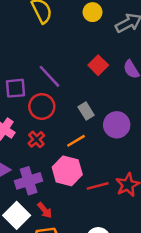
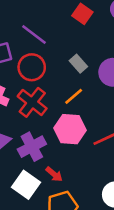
red cross: (36, 139) -> (32, 102), size x1.6

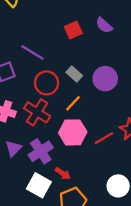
red square: (82, 14) -> (73, 30), turned 36
red circle: (32, 67) -> (47, 83), moved

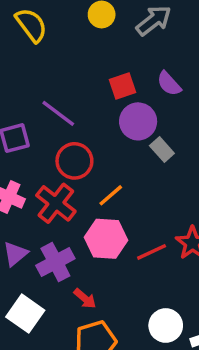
gray rectangle: (74, 74) -> (162, 150), moved
purple circle: (105, 79) -> (138, 121), moved
white square: (39, 185) -> (25, 314), moved

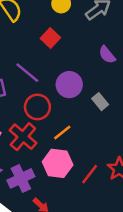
red square: (122, 86) -> (50, 38), moved, turned -30
purple circle: (138, 121) -> (69, 85), moved
red line: (152, 252) -> (90, 174), turned -30

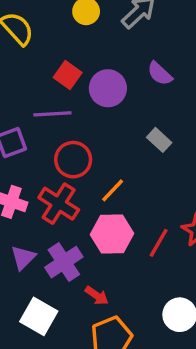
red square: (50, 38) -> (68, 75), moved
purple line: (27, 73) -> (52, 114), turned -35
purple circle: (69, 85) -> (108, 88), moved

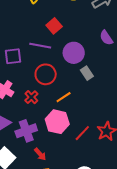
purple circle: (108, 88) -> (74, 53), moved
gray rectangle: (159, 140) -> (87, 73), moved
red cross: (59, 204) -> (31, 97), size x0.6

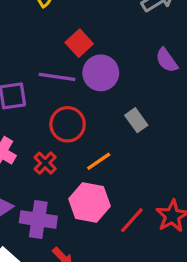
purple circle: (74, 53) -> (101, 73), moved
purple cross: (26, 131) -> (38, 219), turned 30

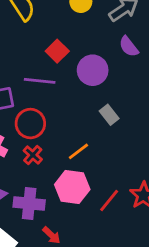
purple semicircle: (167, 60) -> (129, 47), moved
purple circle: (101, 73) -> (93, 70), moved
red circle: (68, 124) -> (30, 124), moved

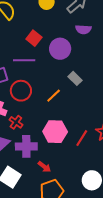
purple semicircle: (129, 47) -> (83, 29), turned -42
orange line: (78, 151) -> (54, 96), moved
red cross: (33, 155) -> (16, 122), moved

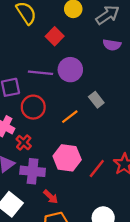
red square: (34, 38) -> (55, 36), moved
purple circle: (60, 49) -> (70, 70), moved

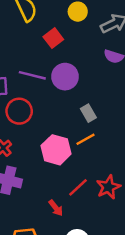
orange line: (70, 117) -> (86, 139), moved
pink hexagon: (67, 158) -> (56, 150), moved
red arrow: (51, 197) -> (56, 208), moved

